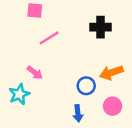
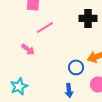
pink arrow: (35, 73) -> (28, 49), moved
cyan star: (19, 94) -> (19, 86), moved

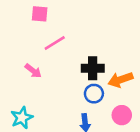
black cross: (88, 18) -> (93, 68), moved

